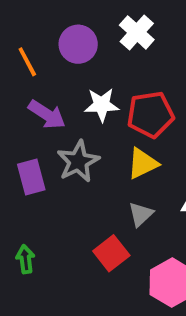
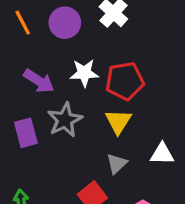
orange line: (27, 62) -> (23, 23), moved
yellow triangle: (143, 163) -> (118, 122), turned -32

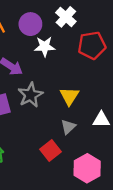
white star: (84, 73) -> (45, 47), moved
red pentagon: (125, 81) -> (92, 45), moved

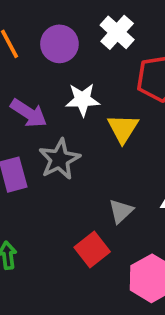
white star: (45, 47) -> (83, 100), moved
yellow triangle: (69, 96) -> (123, 128), moved

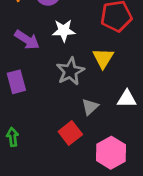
yellow triangle: (123, 128) -> (103, 58), moved
gray star: (59, 159) -> (70, 71), moved

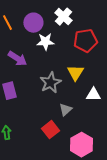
white star: (64, 31) -> (45, 42), moved
white triangle: (127, 99) -> (93, 95), moved

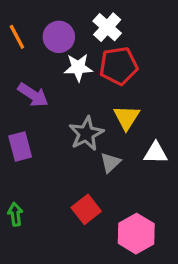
red pentagon: (85, 41) -> (118, 66), moved
gray triangle: (65, 110) -> (110, 163), moved

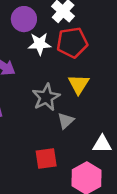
white triangle: (156, 153) -> (102, 144), moved
red square: (86, 209) -> (46, 158), turned 30

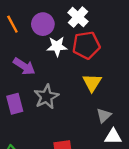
gray star: (46, 97) -> (46, 97), moved
gray triangle: (66, 121) -> (104, 115), moved

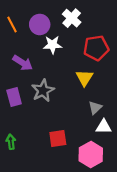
red pentagon: (86, 45) -> (96, 48), moved

